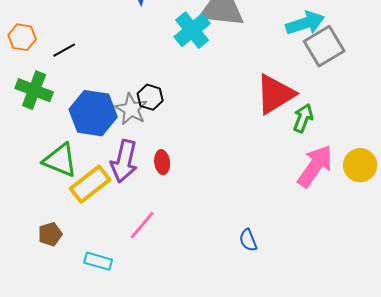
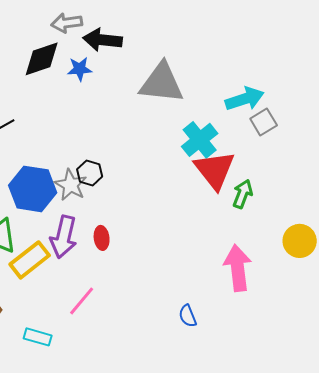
cyan cross: (192, 30) -> (200, 140), moved
gray square: (324, 46) -> (264, 122), size x0.7
red triangle: (275, 94) -> (215, 170), turned -36
pink arrow: (315, 166) -> (238, 268), moved, turned -42

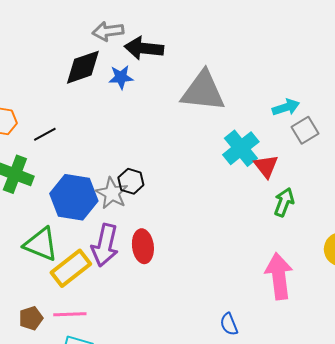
cyan arrow: (245, 99) -> (286, 107), size x0.7
red triangle: (215, 170) -> (266, 166), moved, size x0.6
red ellipse: (102, 238) -> (143, 246), size x1.4
pink line: (82, 301) -> (70, 314), moved, turned 48

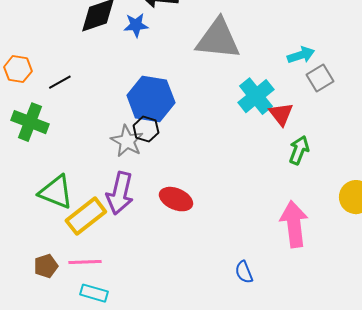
blue hexagon: (74, 197) -> (151, 99), moved
red ellipse: (143, 246) -> (176, 199), moved, turned -60

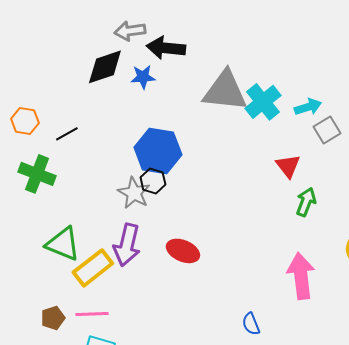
cyan cross: (256, 96) -> (263, 102), moved

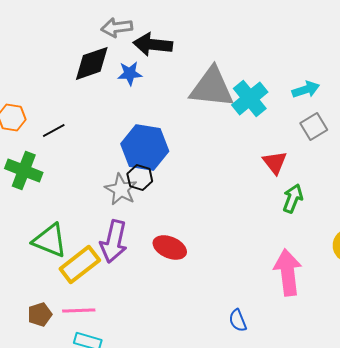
cyan arrow: (308, 107) -> (306, 89), moved

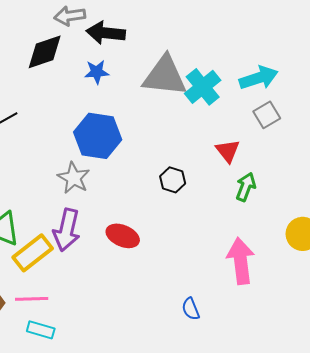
blue star: (130, 73) -> (97, 72), moved
cyan arrow: (306, 89) -> (259, 78), size x1.4
black hexagon: (140, 177) -> (173, 180), moved

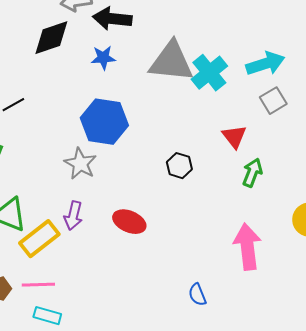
purple arrow: (67, 230) -> (73, 216), size x0.7

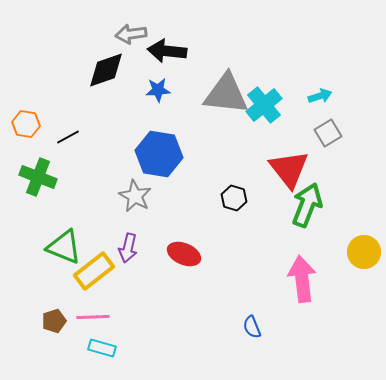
cyan arrow: (265, 64) -> (320, 96), size x0.6
red triangle: (234, 137) -> (289, 169), size x1.6
green arrow: (252, 173) -> (307, 205), size x1.5

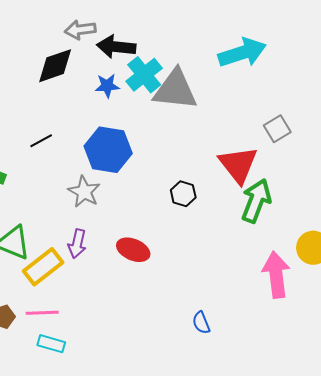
cyan arrow: (320, 96) -> (242, 53), moved, size x2.0
cyan cross: (264, 105) -> (144, 75), moved
black line: (68, 137) -> (41, 141), moved
pink arrow: (302, 279) -> (276, 275), moved

